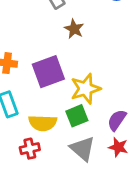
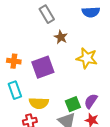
yellow star: (85, 89) -> (87, 58), moved, turned 30
green square: (77, 116) -> (73, 104), moved

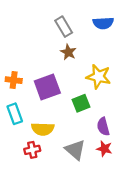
gray rectangle: (47, 14) -> (64, 27), moved
purple semicircle: (91, 101) -> (103, 127), turned -49
green square: (73, 104) -> (81, 103), moved

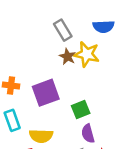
yellow star: (99, 77) -> (87, 54), moved
purple semicircle: (103, 127) -> (88, 134), moved

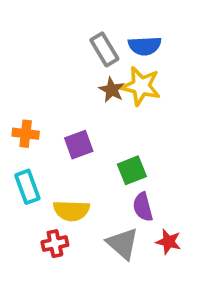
blue semicircle: (104, 27) -> (145, 46), moved
purple square: (46, 93) -> (79, 145), size x0.7

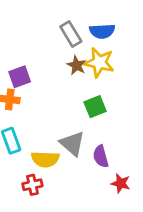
purple square: (79, 145) -> (20, 77), moved
green square: (132, 170) -> (95, 107), moved
gray triangle: (123, 244) -> (72, 144), moved

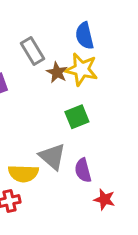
blue semicircle: (102, 31) -> (85, 36), turned 80
gray rectangle: (71, 34) -> (32, 51), moved

